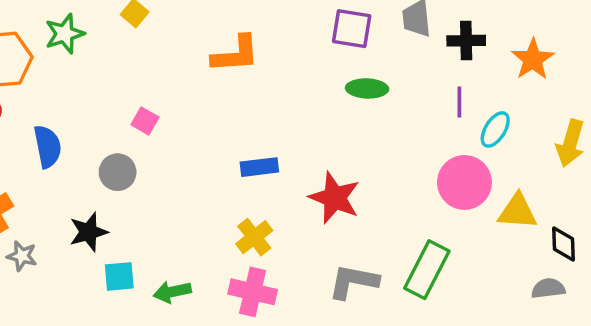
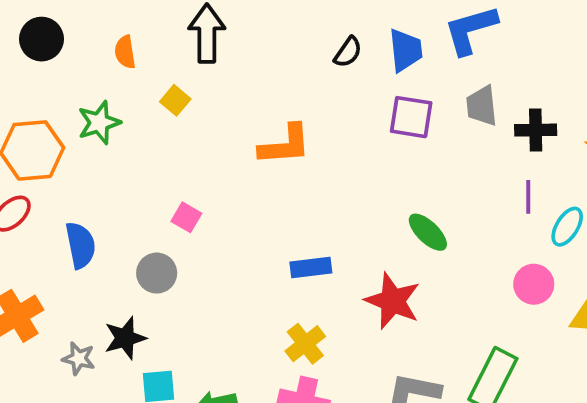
green ellipse: (367, 88) -> (428, 232), moved, turned 42
pink circle: (464, 182) -> (534, 284), size x0.7
gray star: (22, 256) -> (79, 359), moved

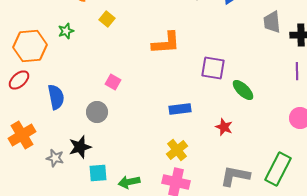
purple square: (411, 117) -> (213, 68), moved
green star: (99, 123) -> (66, 31), size x0.7
red star: (393, 301) -> (224, 127), size x0.6

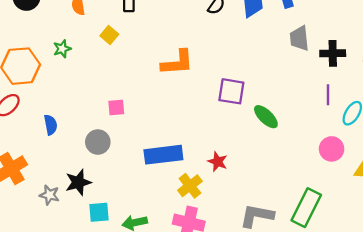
pink square: (113, 82) -> (116, 107), turned -35
blue semicircle: (56, 97) -> (51, 125), size x0.7
blue rectangle: (180, 109) -> (163, 155), moved, size x1.5
red star: (224, 127) -> (218, 162), moved

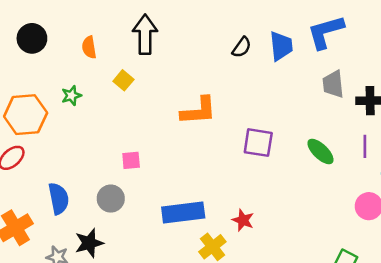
green ellipse: (266, 117) -> (320, 151), moved
blue semicircle: (51, 125) -> (59, 199), moved, size x1.4

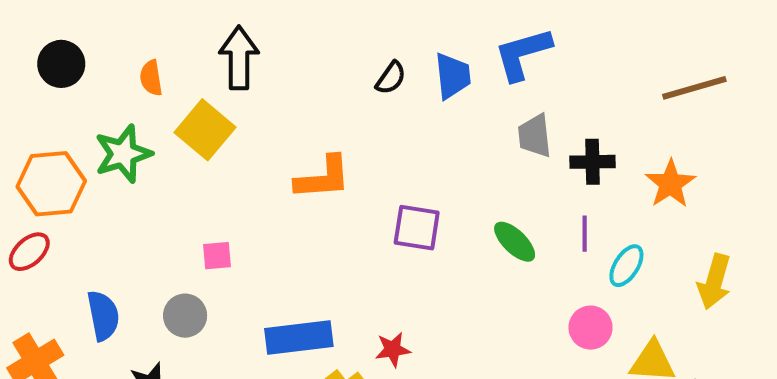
yellow square: (123, 80) -> (205, 130), size x1.8
green star: (71, 96) -> (123, 154), size x1.8
red star: (243, 220) -> (393, 350), turned -30

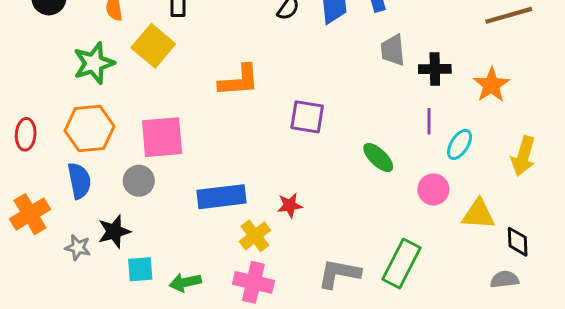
orange hexagon: (51, 184) -> (89, 128), moved
green ellipse: (515, 242) -> (378, 158), moved
red ellipse: (29, 252) -> (26, 134), turned -44
pink square: (217, 256) -> (162, 137), size x2.0

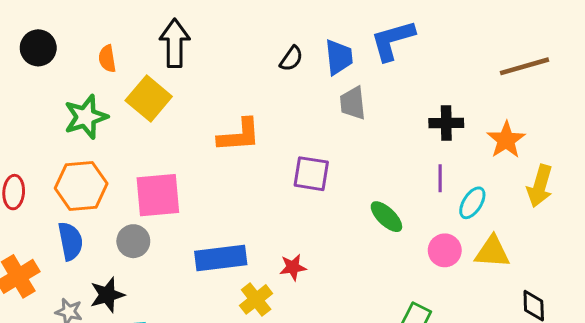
gray trapezoid: (393, 50) -> (353, 103), moved
yellow arrow: (523, 156) -> (540, 186), moved
yellow triangle: (478, 214) -> (492, 252), moved

